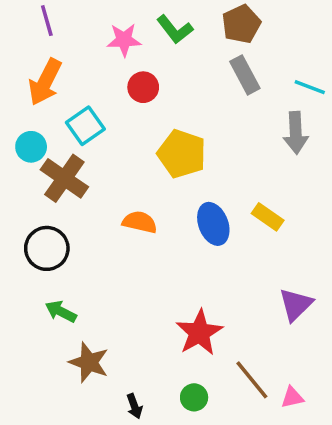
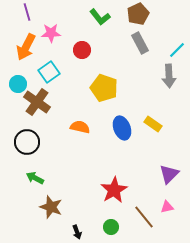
pink star: (124, 40) -> (51, 33), moved
cyan line: (310, 87) -> (177, 50), turned -66
pink triangle: (292, 397) -> (167, 207), moved

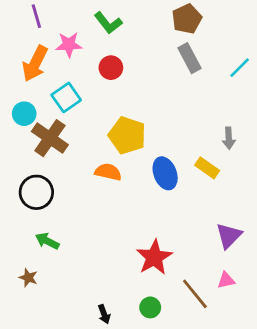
green L-shape: (100, 17) -> (108, 23), moved
gray arrow: (169, 76) -> (229, 138), moved, size x0.7
yellow pentagon: (104, 88) -> (127, 135), moved
brown star: (51, 207) -> (28, 278), moved, size x0.6

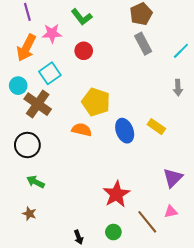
gray arrow: (229, 138) -> (178, 88), moved
brown star: (28, 278) -> (29, 214), moved

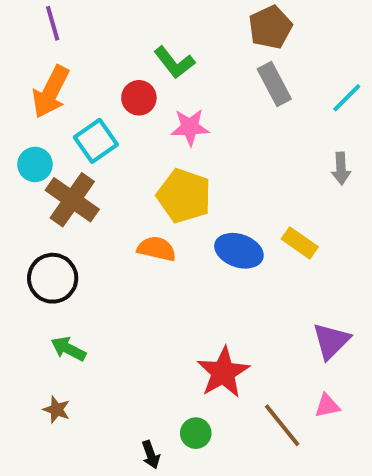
green L-shape: (82, 17) -> (174, 62), moved
pink star: (52, 33) -> (190, 127), moved
red circle: (84, 51) -> (139, 98), moved
blue ellipse: (125, 131) -> (239, 251), turned -50
green circle: (113, 232) -> (196, 433), moved

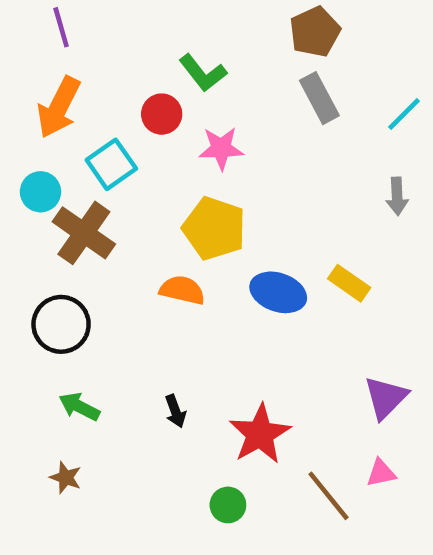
black arrow: (151, 455) -> (175, 411), moved

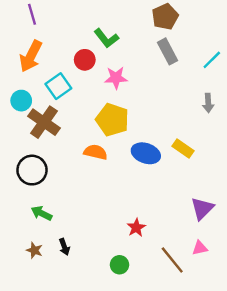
black arrow: (175, 411) -> (64, 247), moved
red star: (260, 434) -> (136, 228), size x0.6

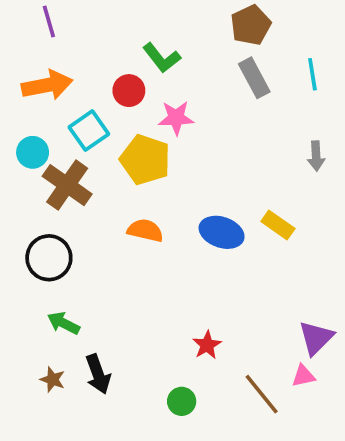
orange arrow: (31, 56) -> (47, 85), turned -128
cyan line: (212, 60) -> (312, 74), moved, turned -54
yellow pentagon: (112, 120) -> (145, 160), moved
purple triangle: (202, 208) -> (316, 338), moved
black arrow: (64, 247) -> (98, 374), size x1.5

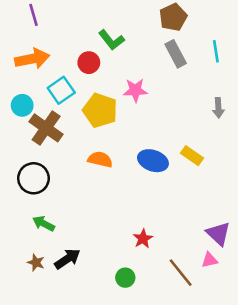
pink star: (176, 118) -> (135, 90), moved
purple triangle: (316, 338) -> (218, 234), turned -32
black arrow: (98, 374) -> (67, 259), turned -104

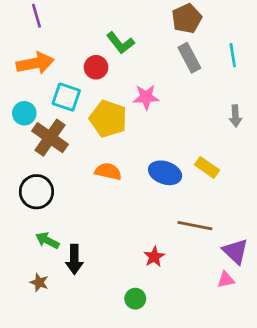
cyan square: (61, 90) -> (66, 97), turned -36
black arrow: (67, 259) -> (74, 259), moved, turned 124
brown line: (181, 273) -> (195, 226), moved, turned -40

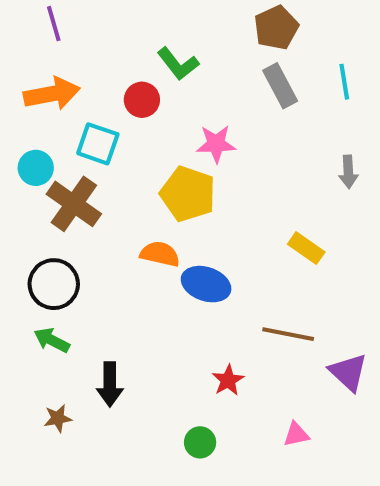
yellow pentagon: (108, 119) -> (188, 194), moved
blue ellipse: (165, 173) -> (206, 284), moved
green arrow: (47, 240) -> (52, 340), moved
pink triangle: (226, 280) -> (296, 434), moved
brown star: (39, 282) -> (58, 418), turned -30

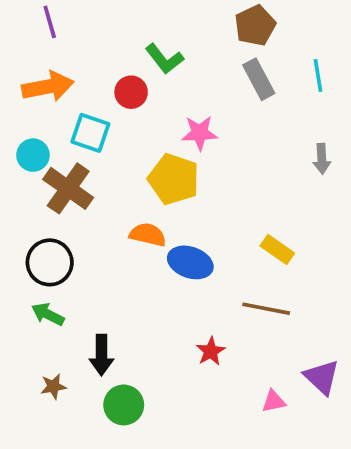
yellow rectangle: (306, 248) -> (277, 249), moved
purple triangle: (348, 372) -> (322, 377), moved
green circle: (200, 442) -> (124, 405), moved, size x1.4

